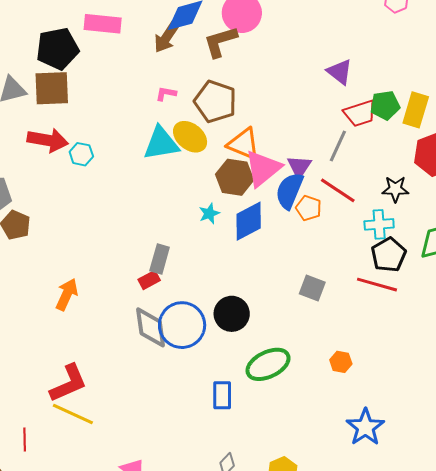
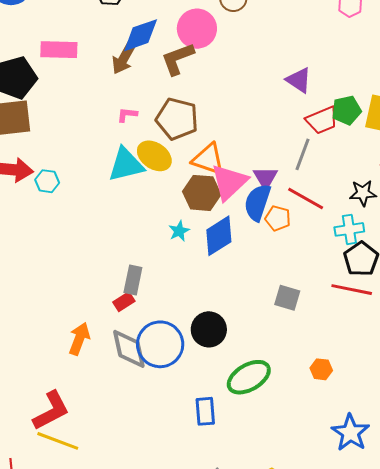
orange arrow: (67, 294) -> (79, 339), moved

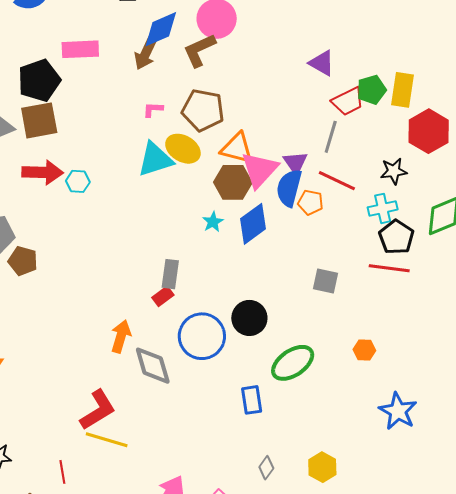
gray diamond: (129, 349) -> (153, 366), moved

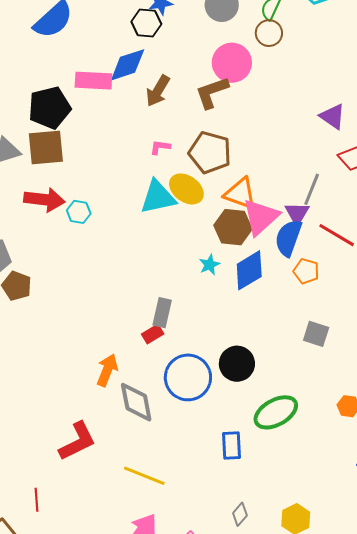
blue diamond: (161, 29) -> (128, 65), moved
gray line: (331, 137) -> (312, 189), moved
orange pentagon: (310, 202) -> (306, 271), moved
yellow line: (107, 440) -> (144, 476), moved

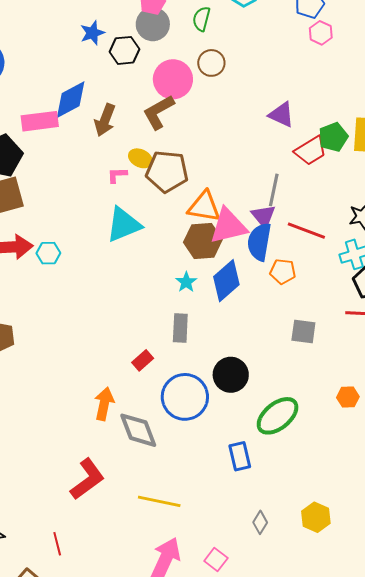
black hexagon: (146, 23) -> (124, 50), moved
brown circle: (269, 33) -> (211, 63), moved
yellow ellipse: (186, 189) -> (140, 158), moved, size x0.7
pink triangle: (261, 217) -> (228, 226), turned 39
gray rectangle: (162, 313) -> (180, 328), moved

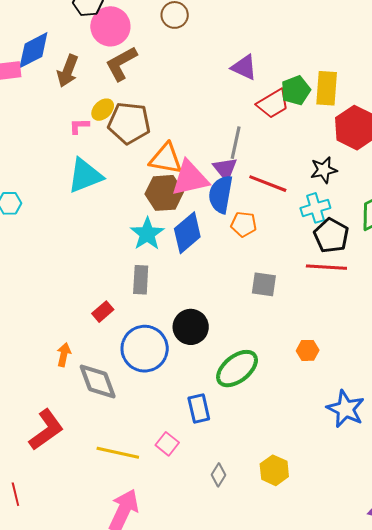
pink circle: (173, 79) -> (110, 26), moved
yellow ellipse: (140, 158) -> (103, 110), turned -70
cyan star: (186, 282) -> (147, 234), size x1.6
orange arrow: (104, 404) -> (64, 355), size x0.7
pink square: (216, 559) -> (167, 444), moved

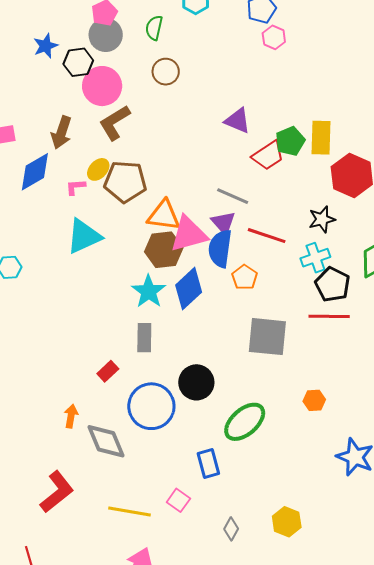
blue diamond: (33, 50) -> (35, 172), moved
gray line: (236, 143) -> (233, 196), turned -76
orange pentagon: (244, 224) -> (245, 277), turned 30
gray square: (264, 284) -> (267, 337), size x1.6

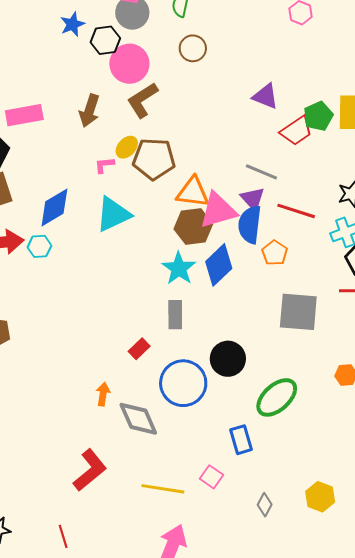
blue diamond: (35, 172) -> (54, 208), moved

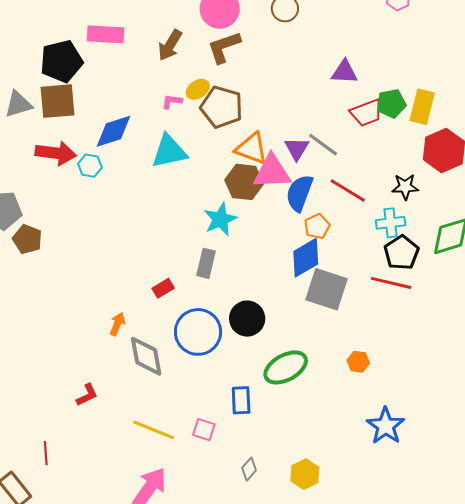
purple triangle: (265, 96) -> (344, 72), turned -32
purple triangle: (253, 199) -> (297, 149), moved
blue diamond: (219, 265) -> (306, 258), moved
red L-shape: (90, 470) -> (87, 395), size x0.6
pink square: (212, 477) -> (204, 430), turned -30

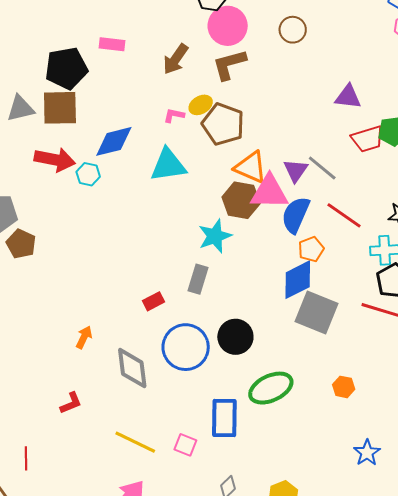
pink rectangle: (106, 34) -> (112, 44), size x0.7
orange arrow: (117, 324) -> (84, 337), moved
blue rectangle: (241, 400) -> (224, 418), size x1.4
blue star: (386, 426) -> (367, 453), size x0.7

